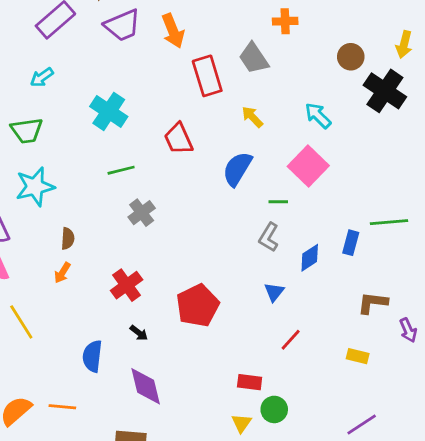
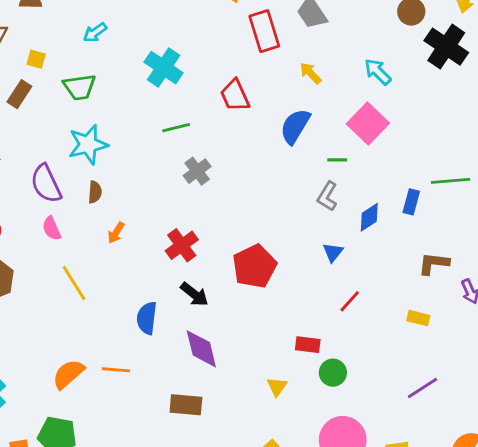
brown semicircle: (68, 239) -> (95, 192), moved
black arrow: (139, 333) -> (194, 294), size x1.5
yellow triangle: (241, 423) -> (277, 387), moved

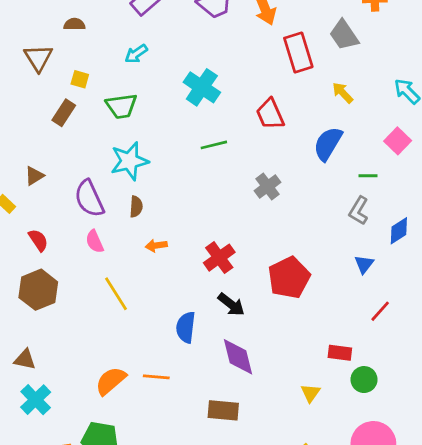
pink square: (368, 123) -> (398, 141), size x0.7
gray cross: (197, 171) -> (268, 187), moved
orange arrow: (116, 233) -> (156, 245), turned 50

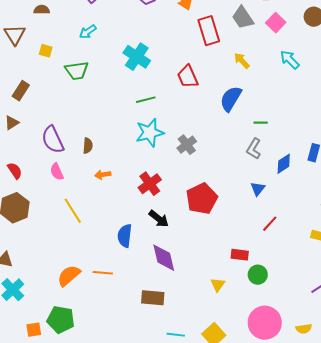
brown rectangle: (64, 113) -> (21, 91), moved
pink square: (398, 141) -> (276, 23), moved
cyan star: (129, 161) -> (150, 133), moved
gray cross: (268, 187) -> (187, 145), moved

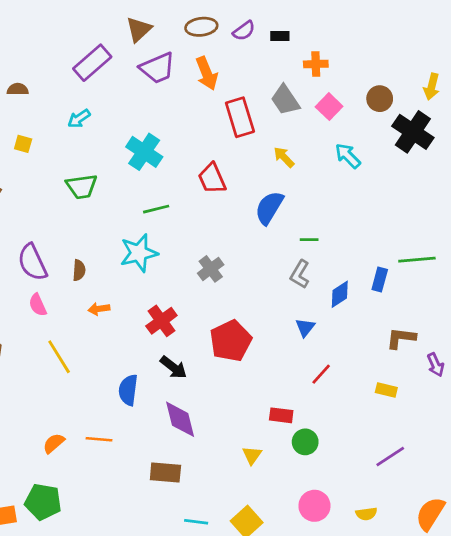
green trapezoid: (77, 71) -> (82, 186), moved
cyan star: (150, 133) -> (139, 253), moved
orange semicircle: (69, 276) -> (54, 443), size x0.7
pink circle: (265, 323) -> (314, 506), size x0.7

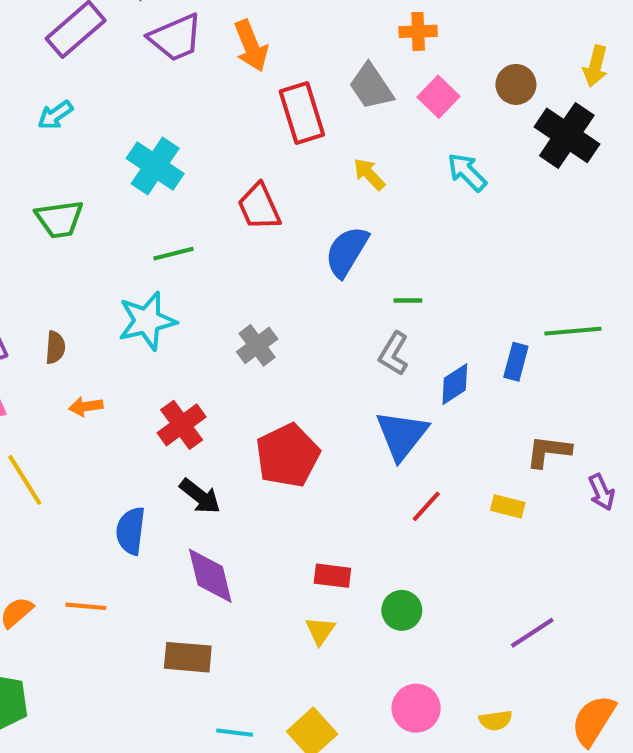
blue triangle: (305, 327) -> (402, 435), size x1.8
yellow rectangle: (386, 390) -> (508, 506), moved
red rectangle: (281, 415) -> (332, 576), moved

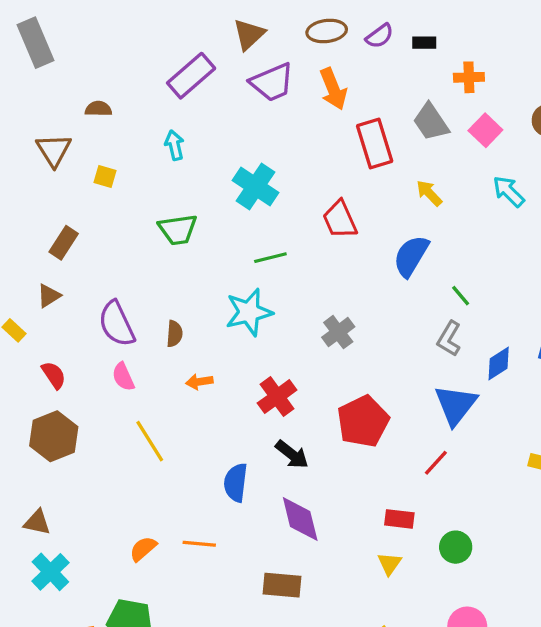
cyan arrow: (55, 115) -> (174, 145), turned 112
green line: (408, 301) -> (461, 296), turned 50
red line: (426, 506) -> (436, 463), moved

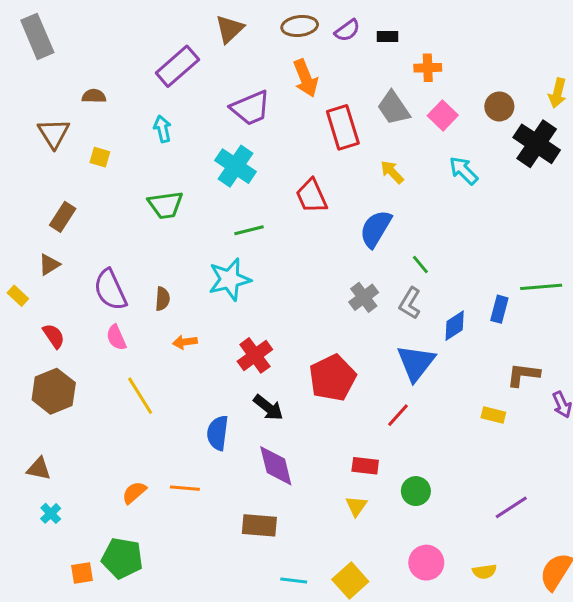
purple trapezoid: (272, 82) -> (250, 108), moved
gray cross: (338, 332) -> (364, 297), moved
cyan cross: (50, 572) -> (51, 513), size x0.6

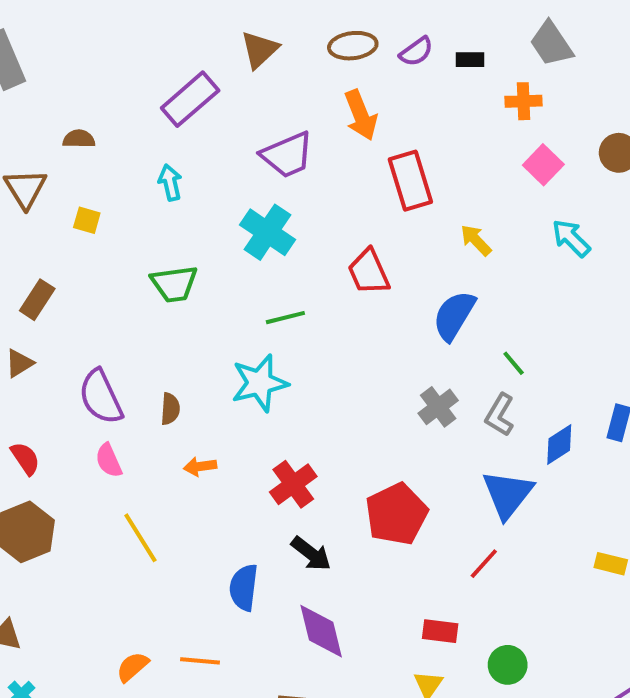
gray trapezoid: (394, 108) -> (551, 44), moved

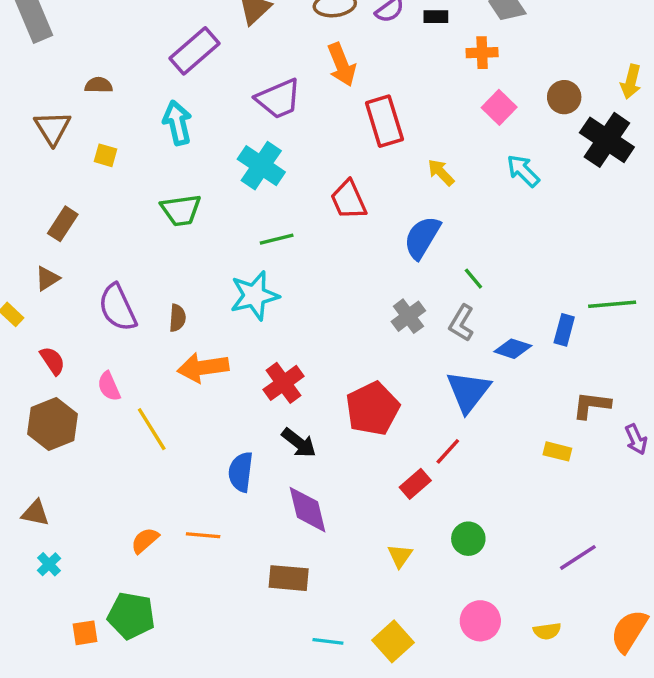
cyan arrow: (170, 183) -> (177, 123), size x1.4
blue diamond: (559, 445) -> (513, 349), turned 51
pink semicircle: (109, 460) -> (109, 386), moved
orange arrow: (200, 466) -> (203, 368), size x1.8
red rectangle: (440, 631) -> (415, 484), moved, turned -48

